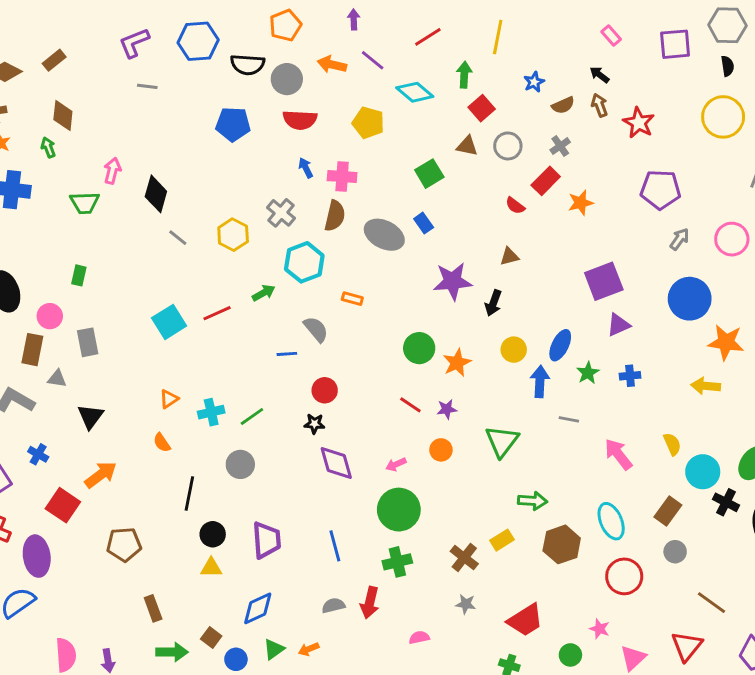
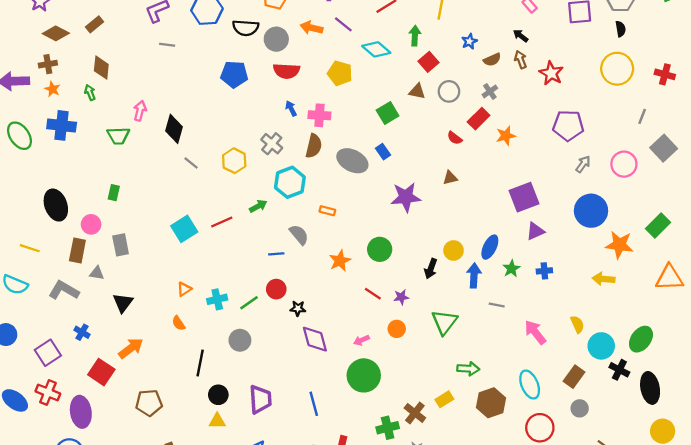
black arrow: (493, 303) -> (431, 269), moved
orange star: (457, 363) -> (340, 261), moved
red circle: (325, 390) -> (276, 289), moved
green cross: (397, 562) -> (388, 428), moved

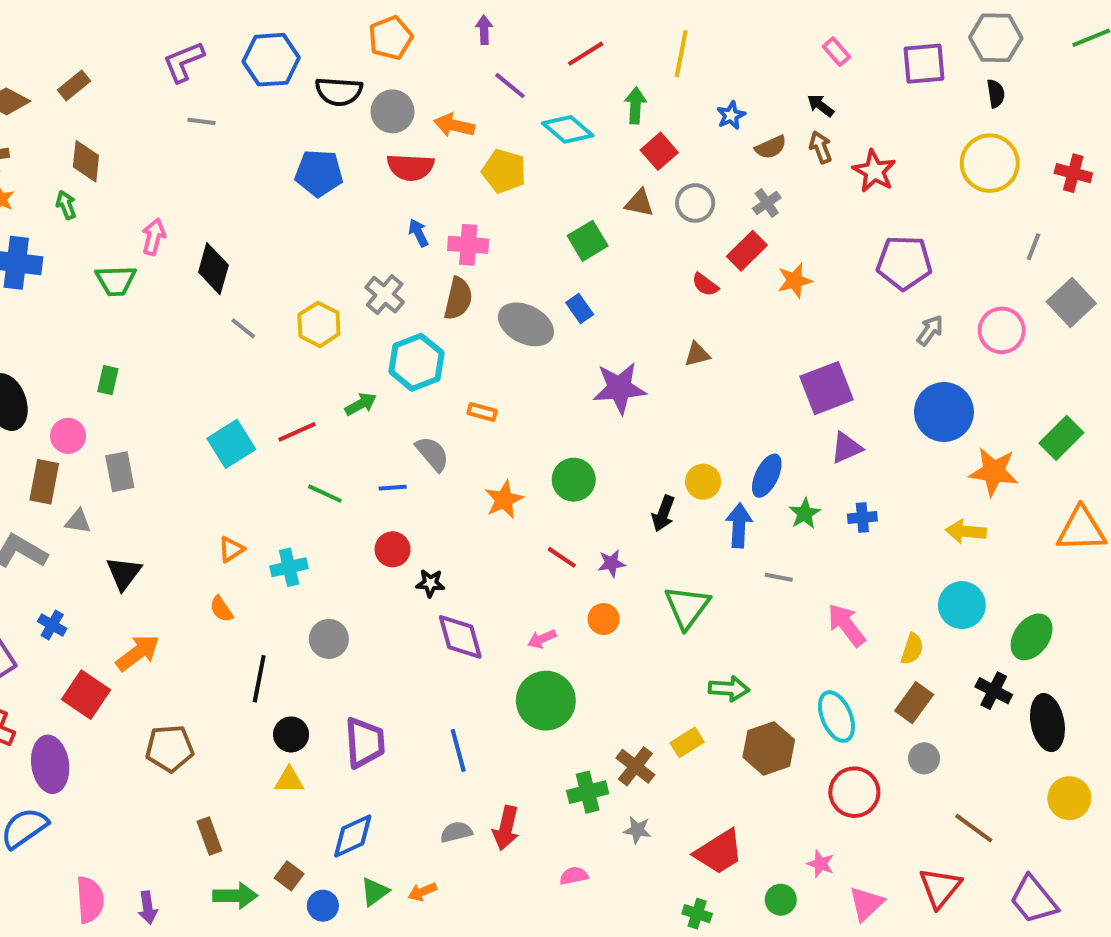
orange arrow: (311, 28) -> (454, 125), moved
green line: (249, 303) -> (325, 494), moved, turned 60
yellow semicircle: (577, 324) -> (912, 649), moved, turned 42
cyan circle: (601, 346) -> (962, 605), moved

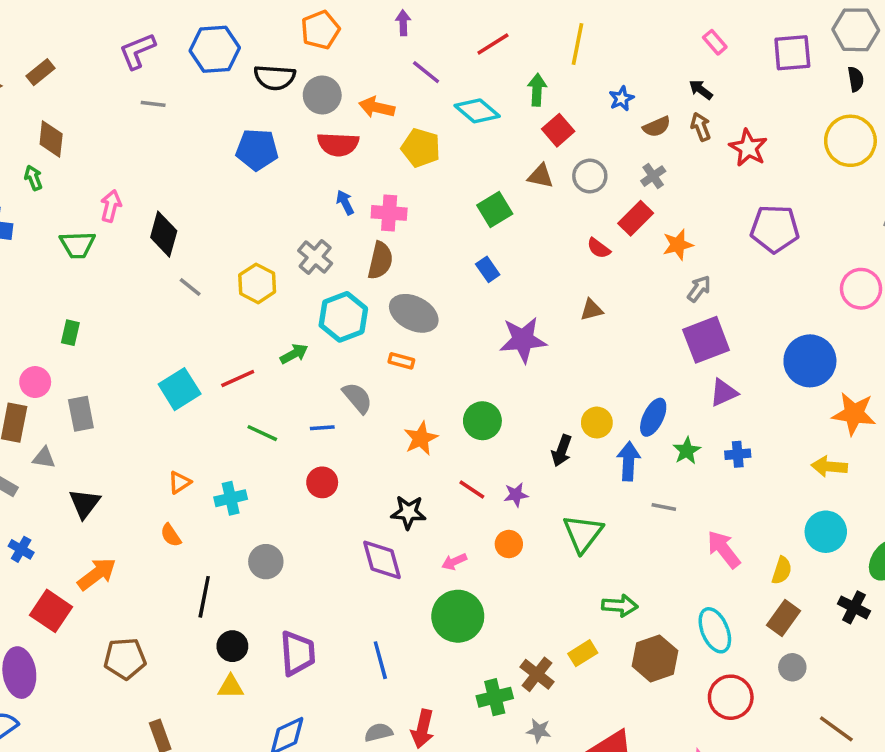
gray ellipse: (526, 324) -> (414, 313), moved
gray arrow: (930, 330) -> (699, 289), moved
black star: (430, 583) -> (408, 512), moved, size x1.4

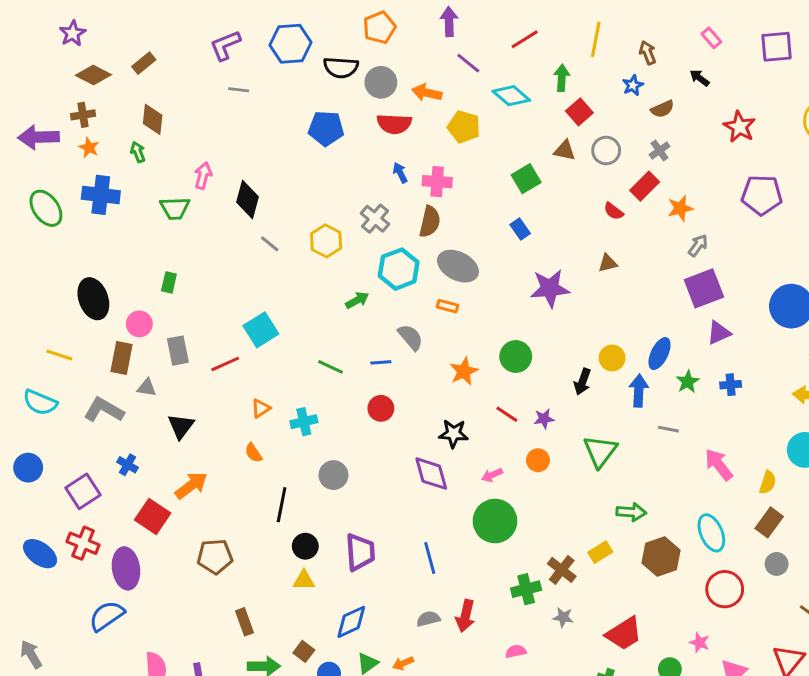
purple arrow: (403, 23) -> (449, 22), size x1.4
brown arrow: (701, 127) -> (648, 53), moved
red line: (238, 379) -> (225, 364), moved

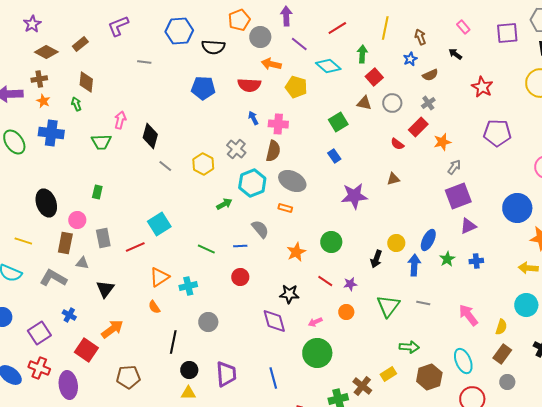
purple L-shape: (225, 45) -> (118, 26), moved
gray circle: (381, 82) -> (260, 37), moved
orange triangle: (261, 408) -> (159, 277), size x1.5
gray line: (668, 429) -> (423, 303), moved

